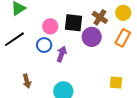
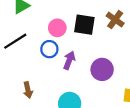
purple circle: (92, 37) -> (102, 69), moved

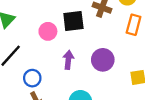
blue circle: (49, 49) -> (32, 78), moved

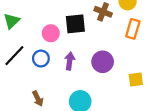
blue circle: (32, 78) -> (41, 59), moved

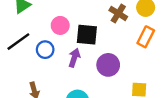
black square: (75, 24) -> (87, 35), moved

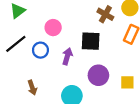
black square: (87, 35) -> (91, 41), moved
purple circle: (108, 65) -> (98, 75), moved

